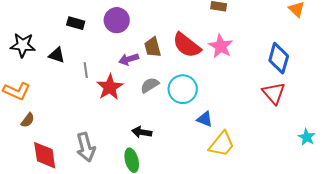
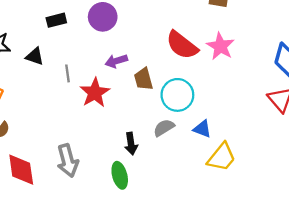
black rectangle: (76, 23) -> (56, 20), turned -30
brown trapezoid: (153, 47) -> (143, 79), moved
gray semicircle: (150, 85) -> (164, 128), moved
black arrow: (142, 132) -> (131, 144), turned -108

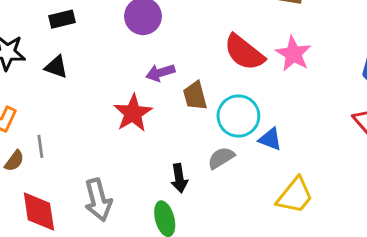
black rectangle: (56, 20) -> (62, 19), moved
gray line: (68, 73) -> (40, 146), moved
blue triangle: (202, 129) -> (270, 139), moved

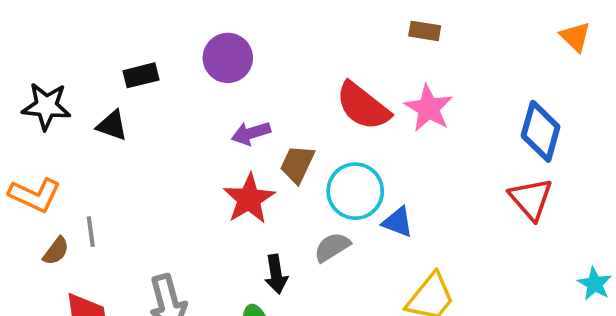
black rectangle: (62, 19) -> (141, 75), moved
brown trapezoid: (195, 96) -> (297, 164), turned 40
red star: (133, 113) -> (249, 199), moved

